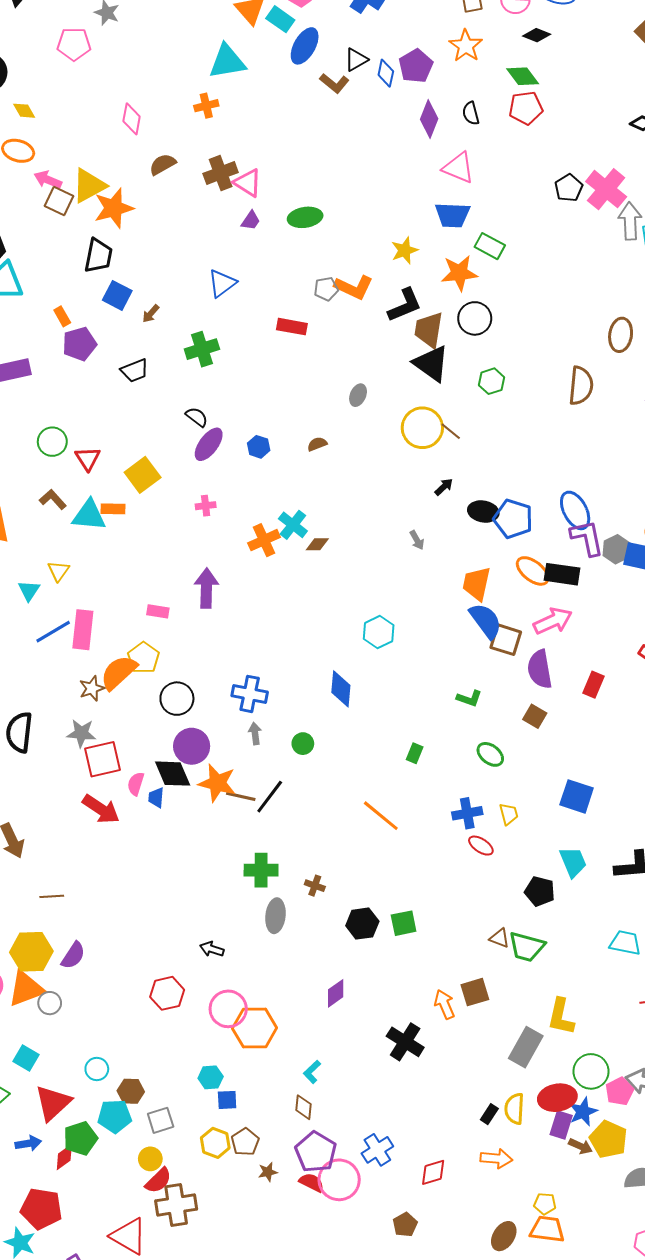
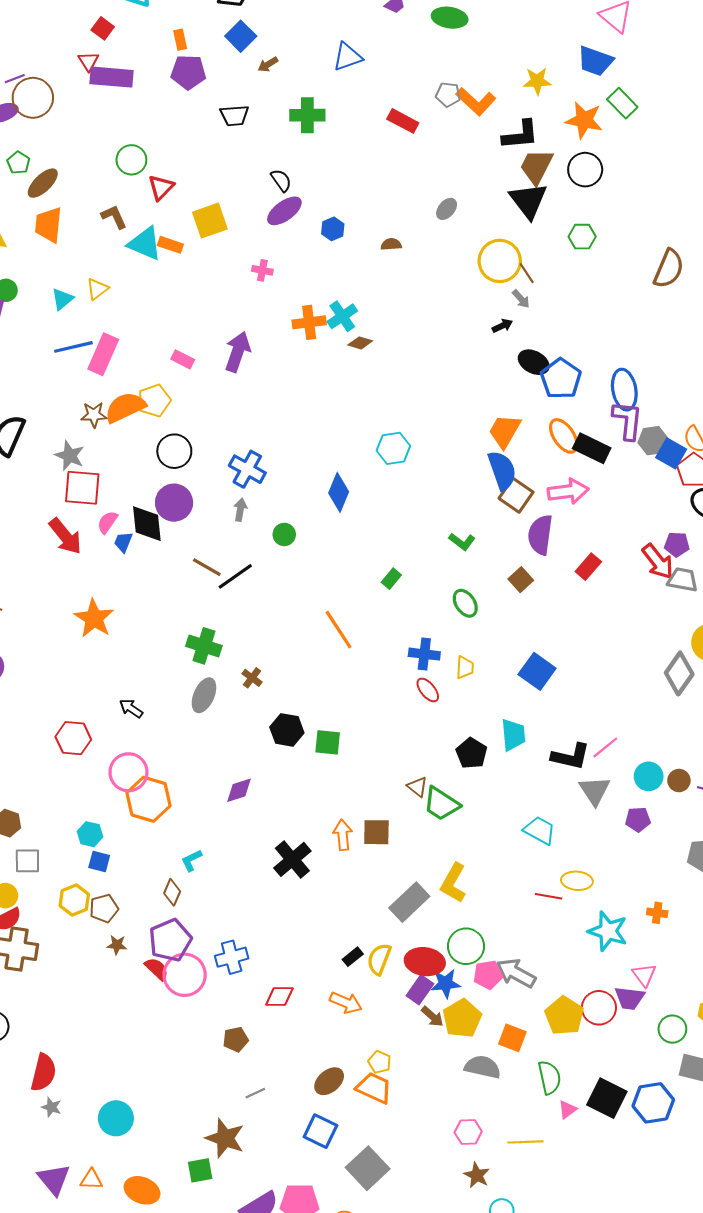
gray arrow: (417, 540) -> (521, 299), moved, turned -30
orange star: (217, 783) -> (94, 618), moved

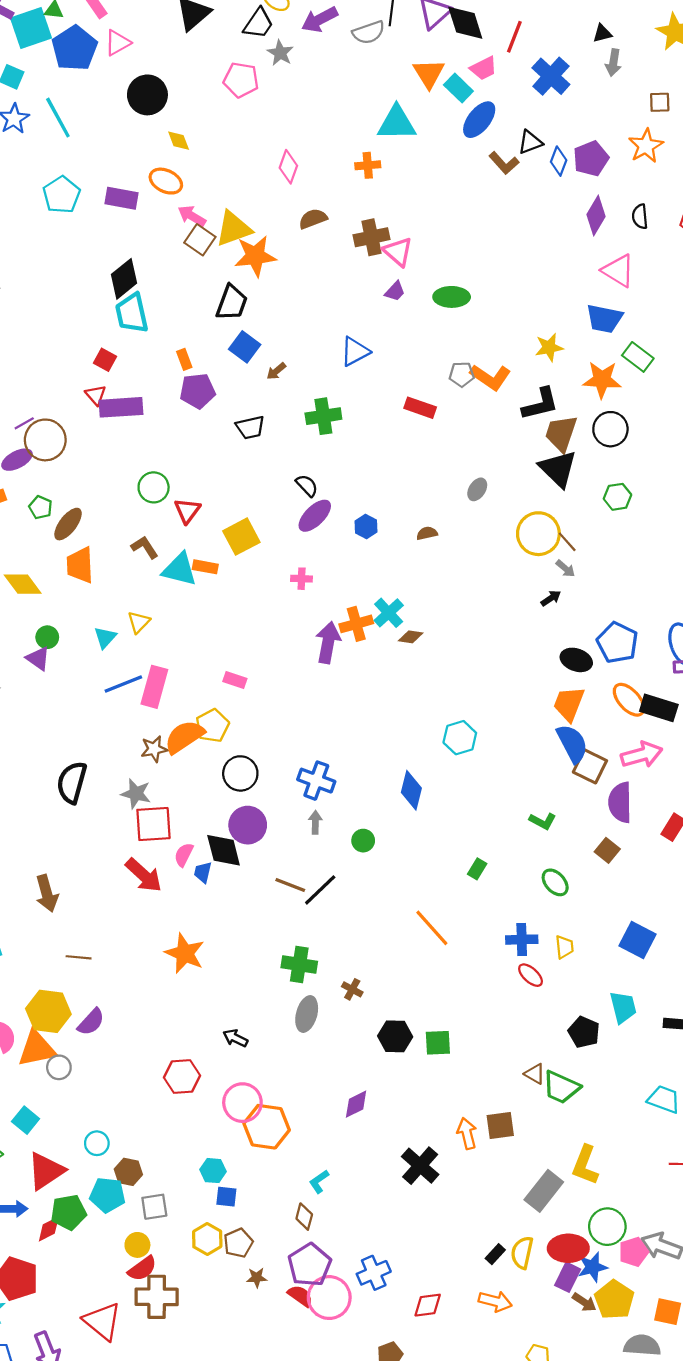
purple arrow: (238, 352) -> (328, 643), moved
black ellipse: (534, 362) -> (576, 660), moved

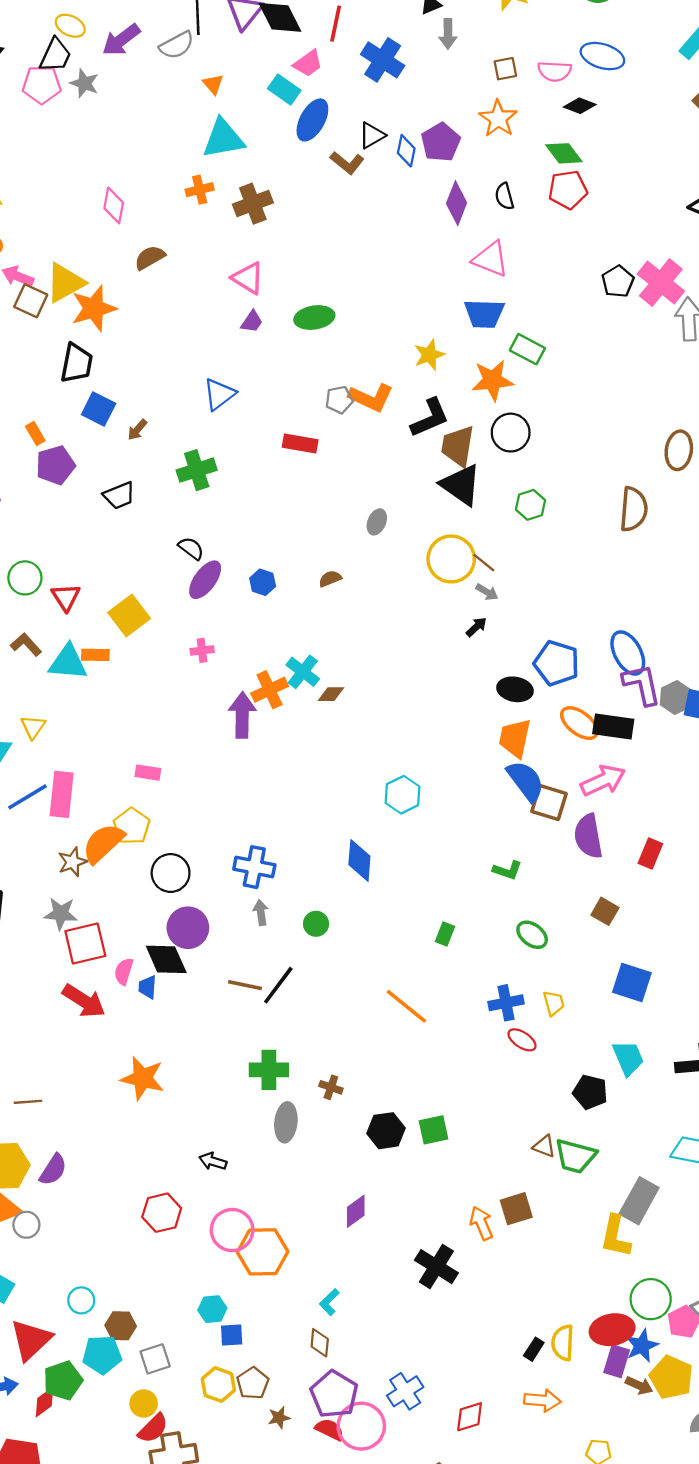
orange triangle: (429, 73) -> (213, 84), moved, size x0.6
pink pentagon: (241, 80) -> (42, 85), moved
brown cross: (371, 237) -> (253, 204), moved
brown square: (607, 850) -> (605, 911), moved
gray rectangle: (544, 1191) -> (639, 1201), moved

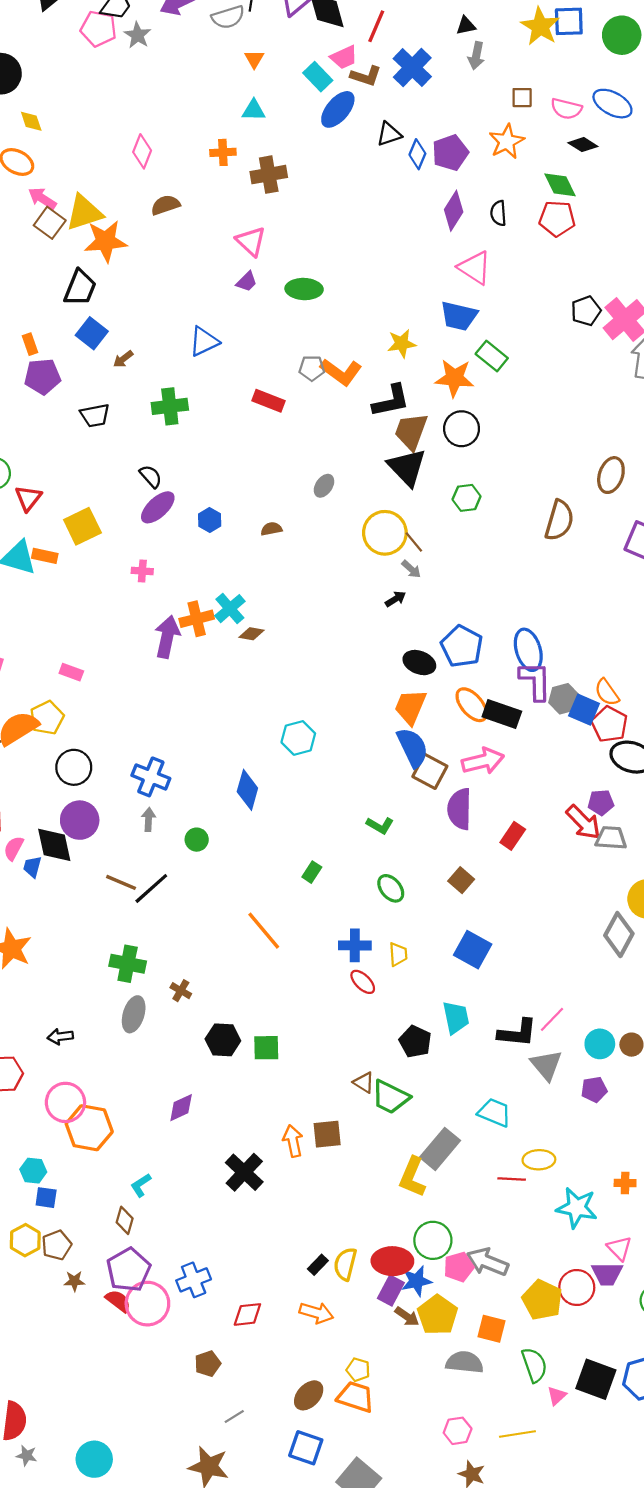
cyan triangle: (223, 139) -> (254, 110), size x0.6
brown L-shape: (347, 163) -> (366, 76), moved, turned -32
black arrow: (213, 1161) -> (60, 1037), turned -35

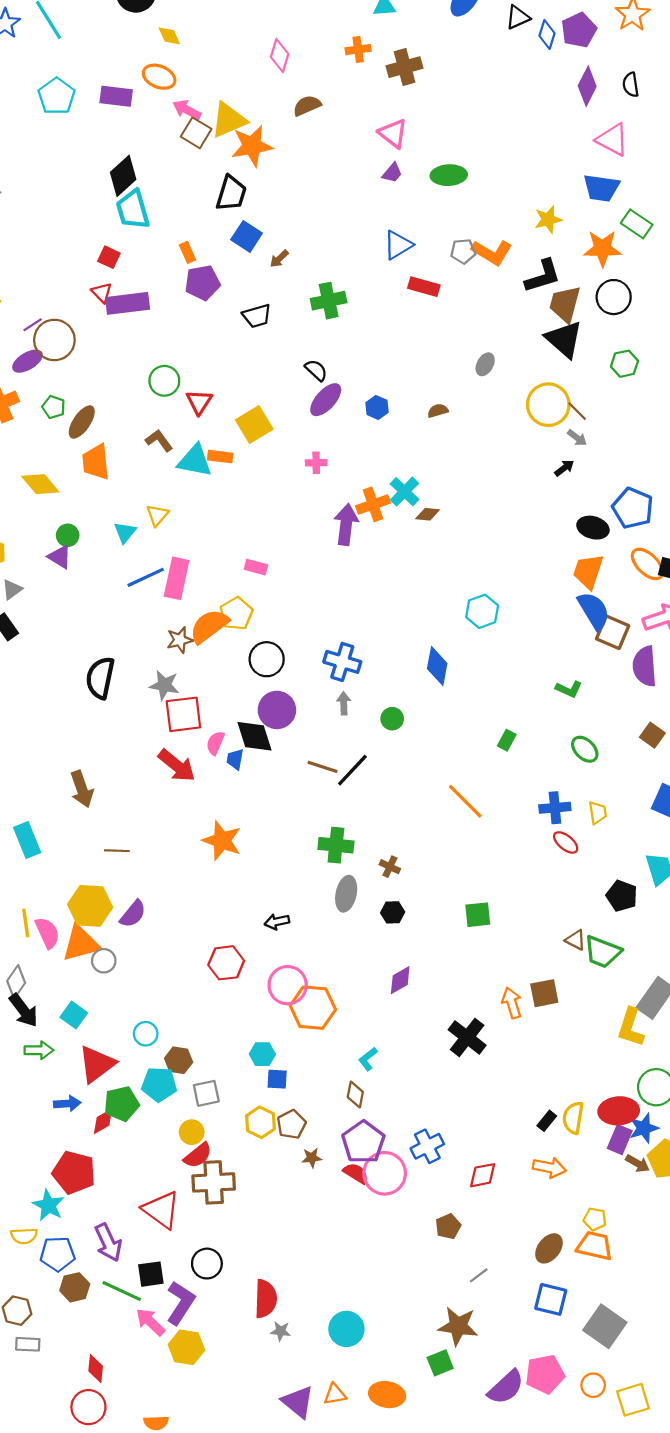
blue triangle: (204, 342) -> (398, 245), moved
black hexagon: (223, 1040) -> (393, 912), moved, size x0.7

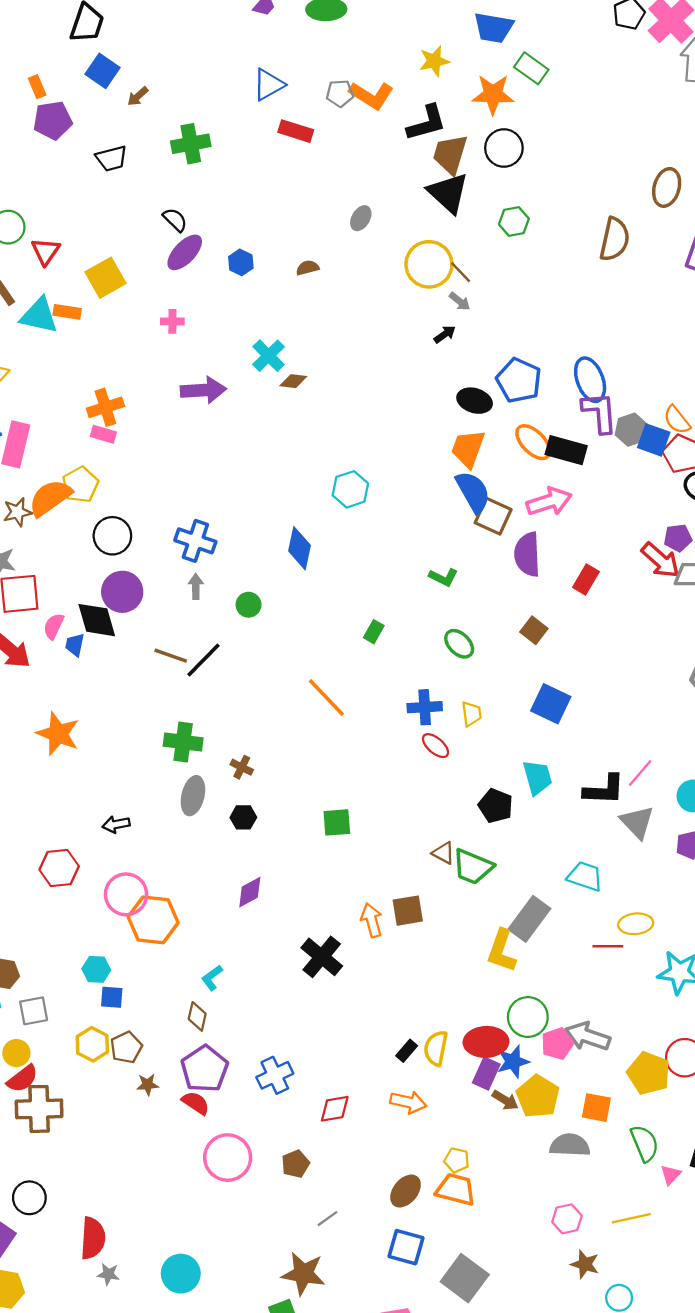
orange cross: (373, 504) -> (105, 407), moved
purple arrow: (346, 525) -> (203, 390), turned 78
pink circle: (385, 1173) -> (228, 1158), moved

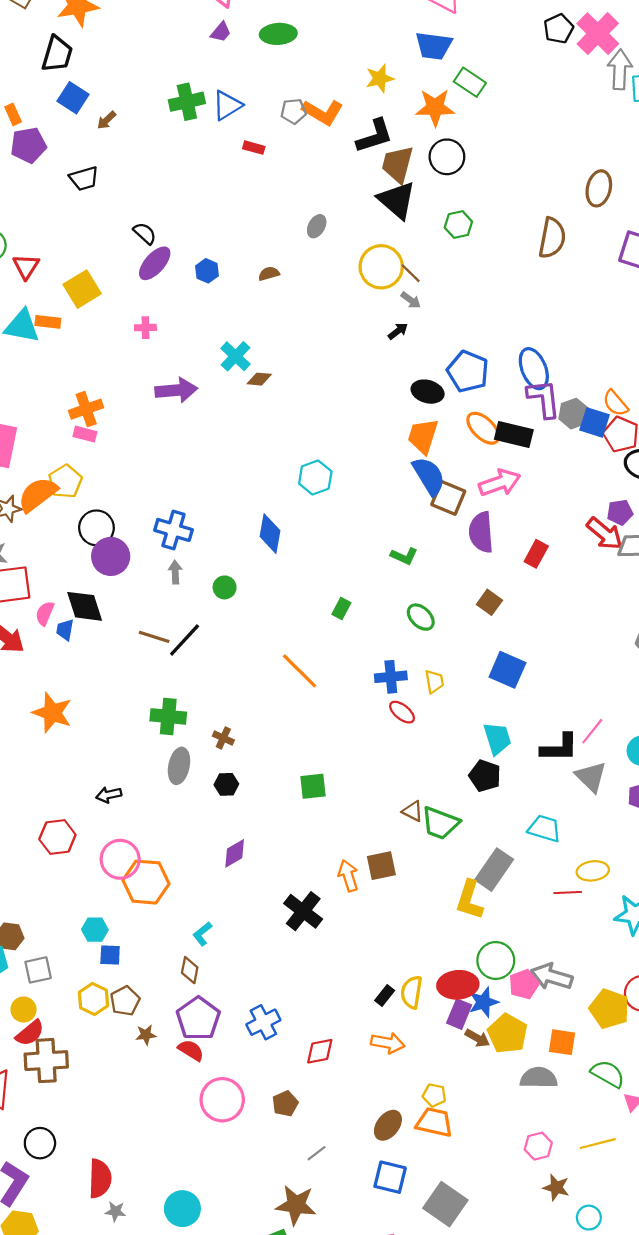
red rectangle: (296, 131) -> (254, 148), size x0.7
green cross: (191, 144) -> (187, 102), moved
purple circle: (122, 592) -> (111, 556), moved
black pentagon: (496, 806) -> (485, 776), moved
green semicircle: (645, 1143) -> (608, 1074), turned -36

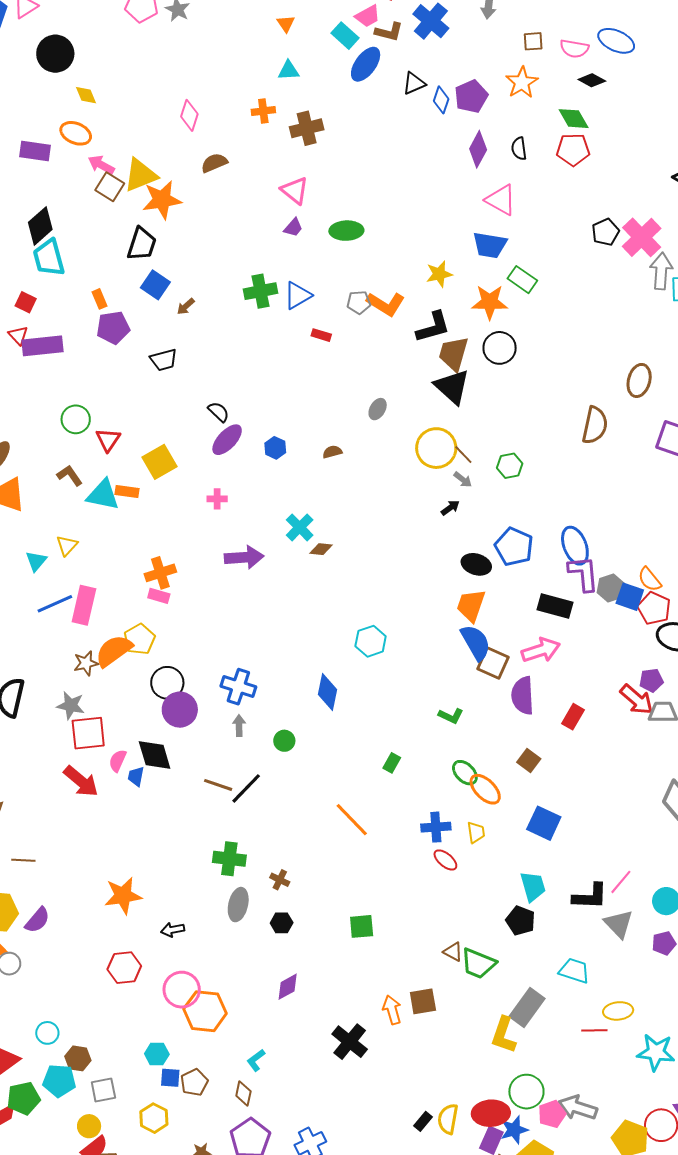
green hexagon: (458, 225) -> (510, 466), moved
orange ellipse: (483, 428) -> (485, 789), moved
orange star: (52, 713) -> (123, 896), moved, turned -30
brown pentagon: (125, 1001) -> (194, 1082), moved

